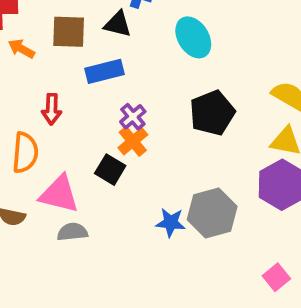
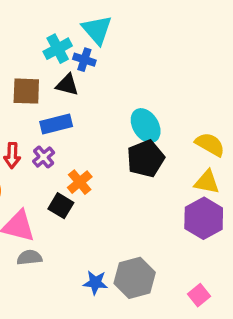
cyan ellipse: (193, 37) -> (146, 126), moved
purple cross: (133, 117) -> (44, 157), moved
gray hexagon: (212, 213) -> (135, 278), moved
blue star: (171, 222) -> (95, 283), moved

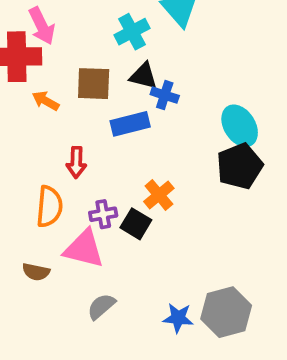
blue cross: (84, 60) -> (165, 95), moved
purple cross: (44, 157) -> (103, 214), moved, turned 30
gray semicircle: (29, 257) -> (101, 306), moved, turned -35

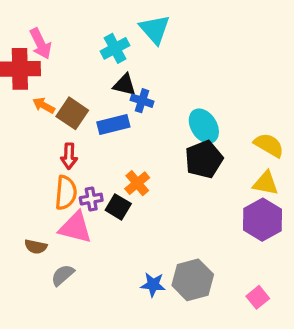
brown square: (94, 84) -> (72, 113), moved, turned 32
orange semicircle: (49, 207) -> (66, 193), moved
gray semicircle: (101, 306) -> (63, 275), moved

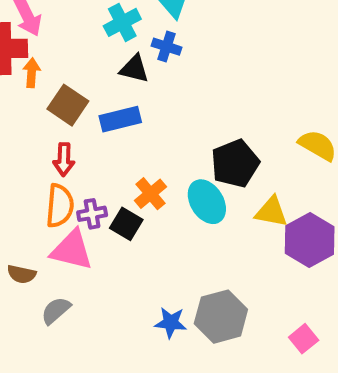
blue cross: (142, 101) -> (167, 47), moved
orange arrow: (44, 105) -> (32, 73), moved, turned 65
cyan ellipse: (204, 126) -> (207, 202), moved
yellow triangle: (266, 183) -> (271, 212), moved

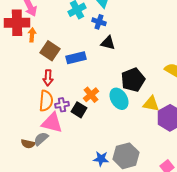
black triangle: (134, 69) -> (108, 43), moved
brown semicircle: (22, 274) -> (28, 144), moved
gray semicircle: (56, 310) -> (41, 139), moved

